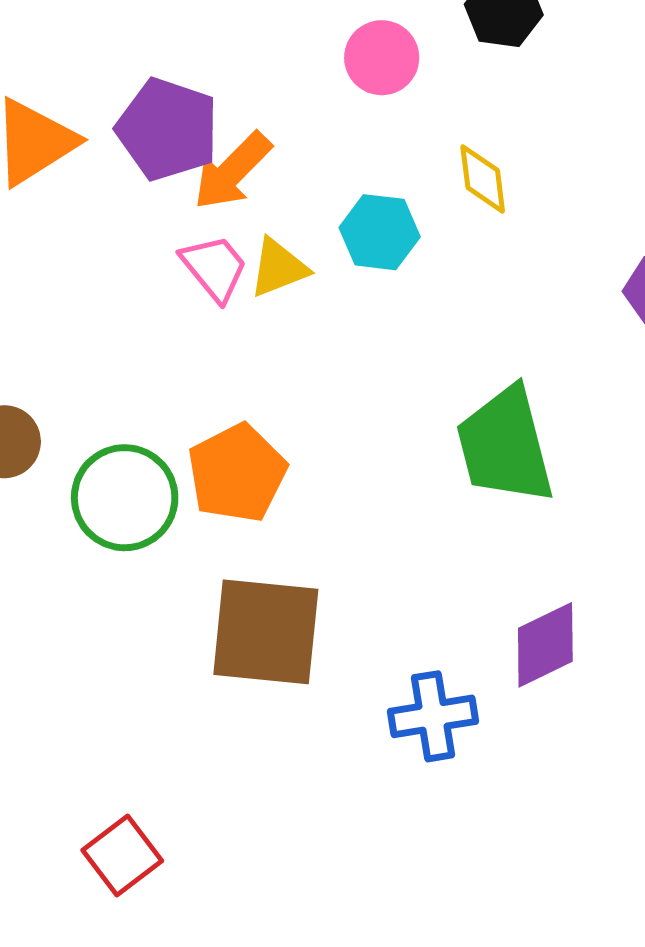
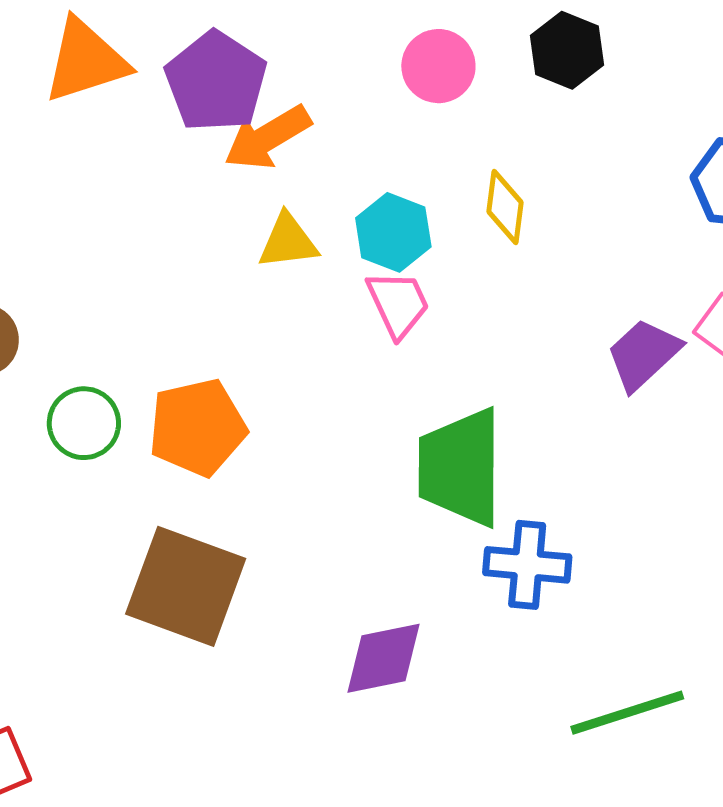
pink trapezoid: (214, 268) -> (398, 304), moved
green circle: (125, 498) -> (84, 423), size x0.7
purple diamond: (545, 645) -> (383, 658), moved
blue cross: (433, 716) -> (527, 565), moved

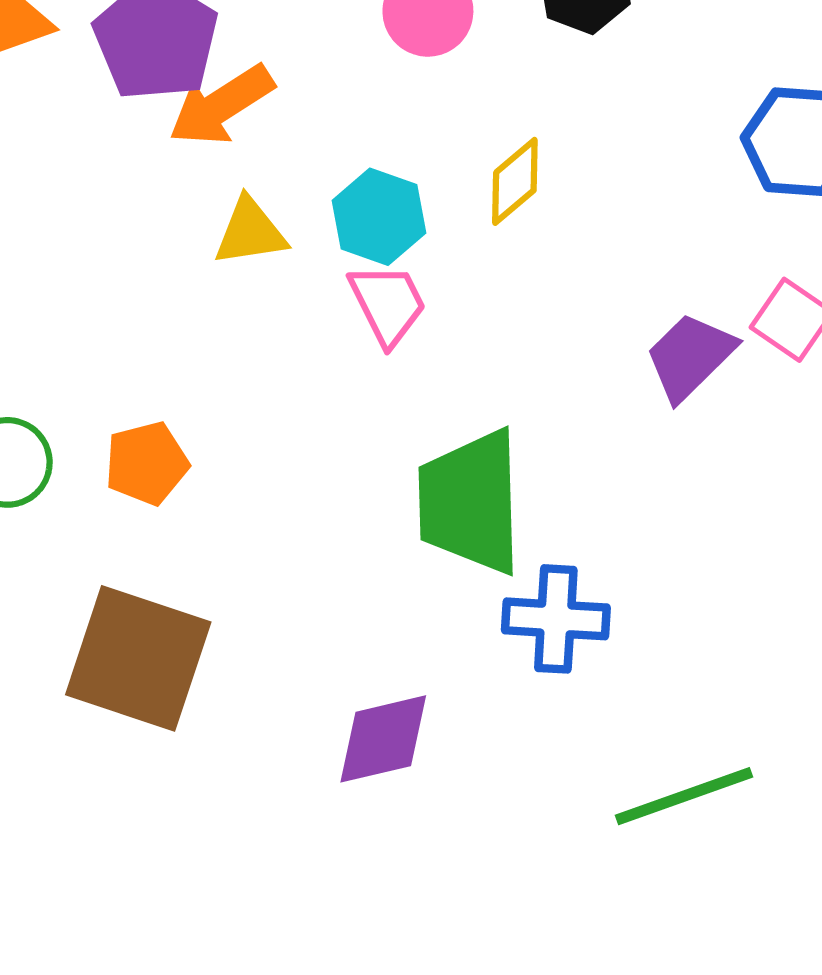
yellow diamond: (505, 207) -> (515, 181), turned 44
orange pentagon: (197, 427) -> (147, 463), size x0.7

